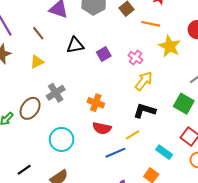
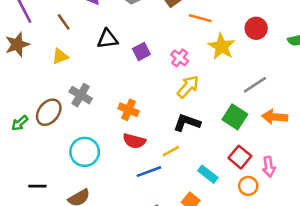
gray cross: (56, 93) -> (81, 95), turned -30
black line: (24, 170) -> (37, 186), turned 32

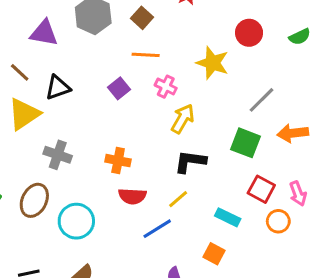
orange line: (200, 18) -> (146, 55), moved
black triangle: (108, 39) -> (58, 87), moved
yellow triangle: (60, 56) -> (24, 114), size x1.6
brown ellipse: (49, 112) -> (34, 200), moved

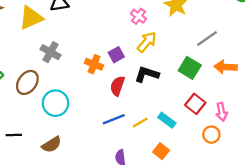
purple square: (119, 88) -> (116, 55), moved
red semicircle: (132, 196) -> (117, 86), moved, turned 96
yellow line: (178, 199) -> (140, 123), moved
orange circle: (278, 221) -> (211, 135), moved
orange square: (214, 254) -> (161, 151), moved

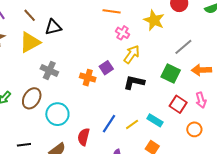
red semicircle: (117, 86) -> (84, 137), moved
pink arrow: (222, 112) -> (201, 100), moved
blue line: (114, 119) -> (109, 124), turned -30

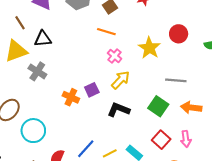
gray line: (183, 47) -> (176, 80), turned 36
gray cross: (49, 70) -> (37, 71), moved

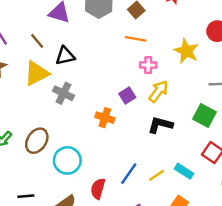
pink cross: (115, 56) -> (148, 65), turned -32
purple square: (92, 90) -> (127, 95), moved

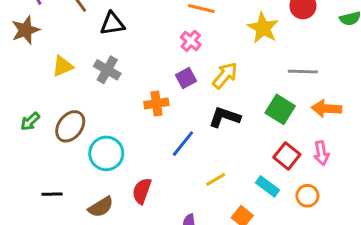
pink cross: (148, 65) -> (191, 41), moved, turned 35
yellow triangle: (37, 73) -> (63, 66), moved, size x0.7
orange cross: (105, 118) -> (156, 103), turned -30
cyan rectangle: (184, 171) -> (268, 186), moved
blue line: (129, 174) -> (183, 144), moved

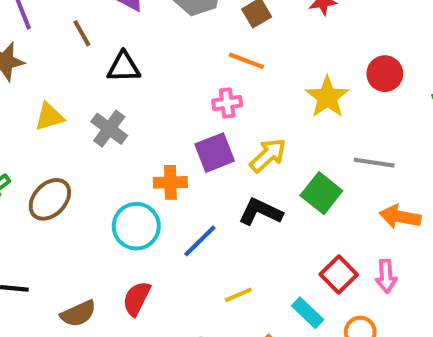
pink cross: (191, 41) -> (227, 103), turned 36
purple square: (186, 78) -> (215, 153), size x1.4
green square: (280, 109) -> (321, 193), moved
cyan circle: (106, 153) -> (136, 226), moved

